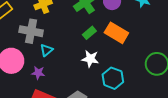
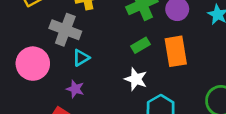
orange rectangle: (116, 33) -> (176, 51), turned 40
purple star: (38, 73) -> (75, 89), moved

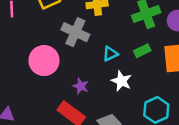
cyan triangle: (81, 58) -> (110, 54), moved
white star: (136, 79) -> (121, 81), moved

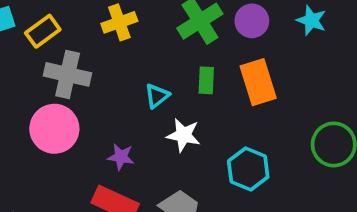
gray cross: (75, 32) -> (68, 74), moved
green rectangle: (142, 51) -> (206, 80), turned -49

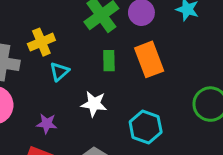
yellow cross: (119, 22) -> (41, 42), moved
cyan triangle: (157, 96) -> (59, 72), moved

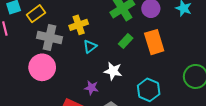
green rectangle: (109, 61) -> (126, 41), turned 40
purple star: (47, 124) -> (91, 88), moved

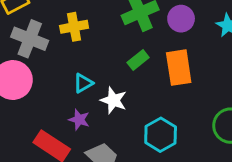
cyan triangle: (90, 47) -> (83, 83), moved

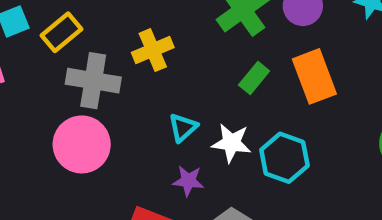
cyan hexagon: (161, 135) -> (284, 158), moved

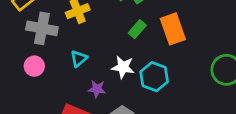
cyan triangle: (183, 128) -> (79, 59), moved
pink circle: (82, 144) -> (34, 66), size x0.6

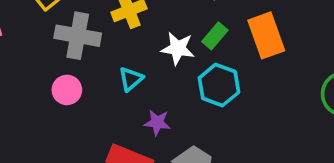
white star: (123, 67) -> (178, 48), moved
cyan hexagon: (154, 77) -> (219, 85), moved

